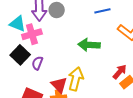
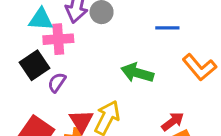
cyan triangle: (18, 24) -> (41, 19), turned -30

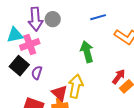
green arrow: (137, 73) -> (87, 52), turned 75

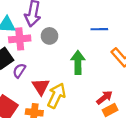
gray circle: (53, 19) -> (49, 36), moved
red triangle: (60, 93) -> (41, 87), moved

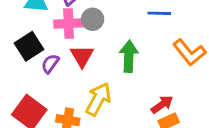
pink cross: (20, 39) -> (69, 23), moved
red triangle: (41, 87) -> (82, 56), moved

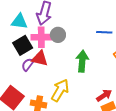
black square: (29, 46) -> (23, 45), moved
red triangle: (82, 56) -> (40, 58), moved, turned -48

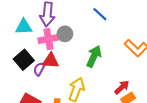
blue line: (104, 32) -> (100, 14), moved, turned 49
black square: (23, 45) -> (24, 60), moved
green arrow: (82, 61) -> (94, 56), turned 30

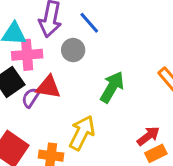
blue line: (100, 14) -> (89, 23), moved
pink cross: (48, 39) -> (27, 55), moved

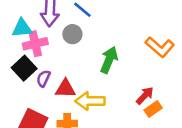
red triangle: (48, 87) -> (65, 89), moved
yellow arrow: (82, 133) -> (90, 101), turned -108

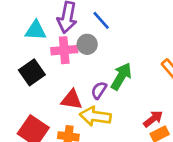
pink cross: (35, 44) -> (64, 50), moved
purple semicircle: (43, 78) -> (99, 90), moved

